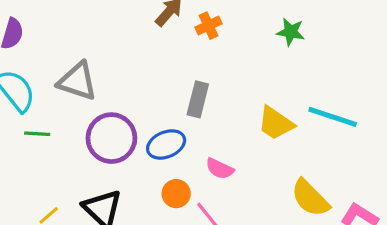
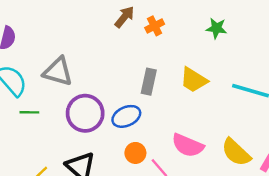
yellow trapezoid: (276, 123) -> (194, 80), moved
pink semicircle: (220, 169) -> (188, 145), moved, size x1.5

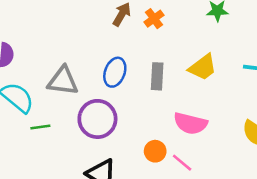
yellow trapezoid: (194, 80) -> (203, 67), turned -60
blue ellipse: (126, 116) -> (115, 72), moved, turned -36
pink semicircle: (188, 145) -> (190, 123), moved

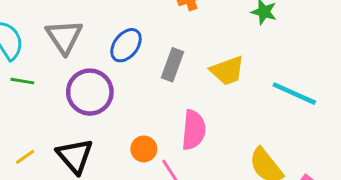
gray triangle: (63, 81) -> (64, 37), turned 32
pink semicircle: (190, 123) -> (194, 130), turned -116

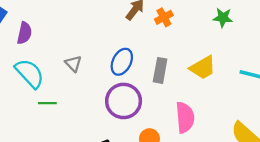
gray triangle: (64, 37) -> (73, 64), size x0.6
purple circle: (90, 92) -> (124, 101), moved

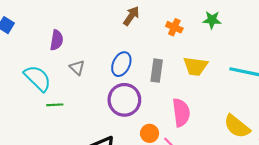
orange cross: (164, 17) -> (174, 27), moved, turned -35
purple semicircle: (24, 33) -> (57, 40), moved
yellow trapezoid: (203, 68) -> (195, 66), turned 40

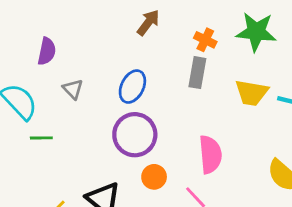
green star: (212, 20) -> (256, 32), size x1.6
yellow trapezoid: (195, 66) -> (252, 93), moved
gray rectangle: (157, 71) -> (197, 73), moved
orange circle: (150, 133) -> (154, 177), moved

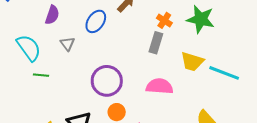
blue ellipse: (132, 87) -> (96, 21), moved
pink semicircle: (210, 155) -> (159, 86), moved, turned -88

